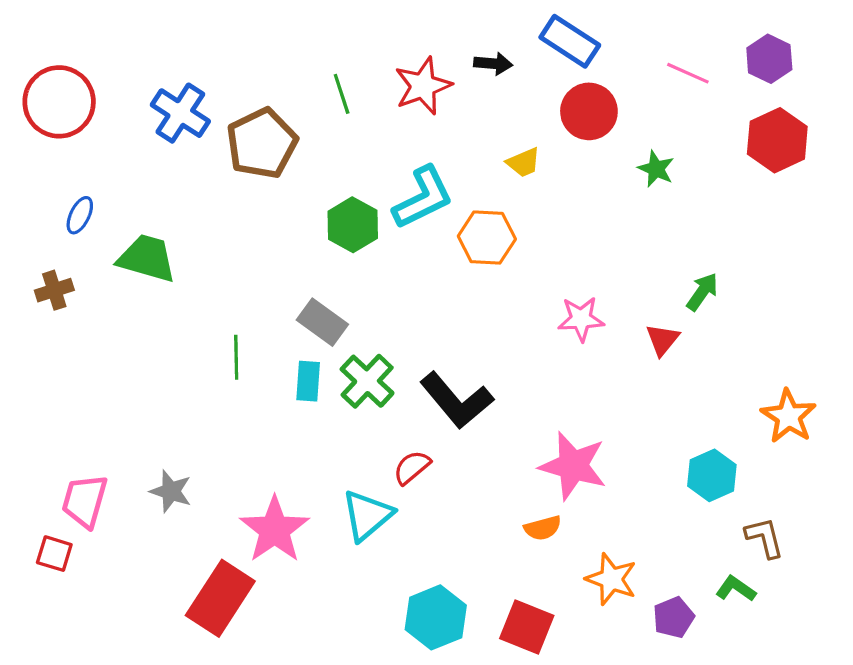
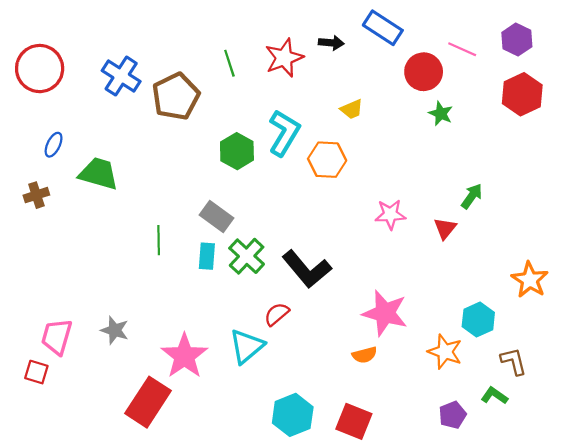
red circle: (589, 111) -> (424, 72), moved
cyan L-shape: (423, 198) -> (284, 133), turned -33
orange star: (611, 579) -> (445, 352), moved

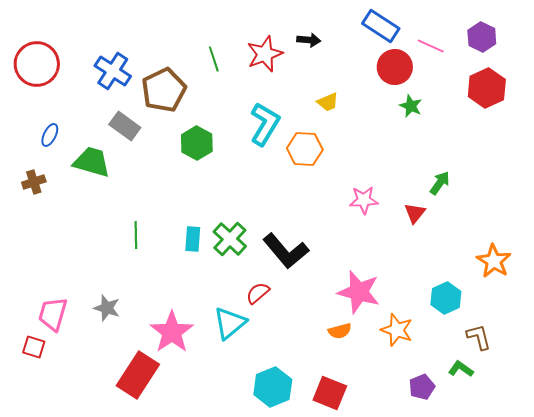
blue rectangle: (383, 28) -> (381, 26), moved
green hexagon: (237, 151) -> (197, 143), moved
gray rectangle: (217, 217) -> (125, 126), moved
green line: (159, 240) -> (136, 235), moved
orange star: (445, 352) -> (397, 330), moved

